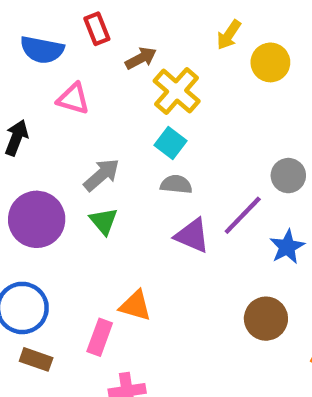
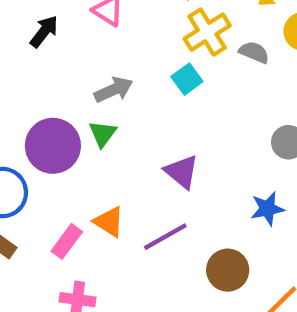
gray semicircle: (176, 184) -> (254, 52), moved
purple line: (243, 215) -> (165, 237), moved
purple circle: (37, 219) -> (53, 146), moved

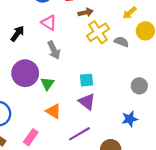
cyan square: (187, 79) -> (86, 80), moved, turned 32
gray arrow: (114, 90) -> (54, 50), moved, turned 90
purple circle: (53, 146) -> (25, 73), moved
orange triangle: (109, 222) -> (53, 111), moved

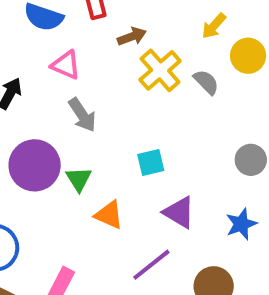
gray semicircle: (121, 42) -> (206, 82), turned 32
purple triangle: (87, 102) -> (179, 212), moved
orange triangle: (53, 111) -> (109, 215), moved

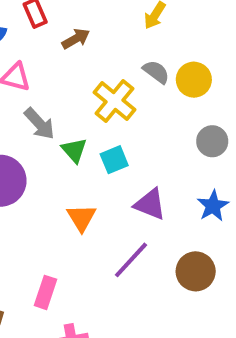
yellow circle: (248, 56) -> (194, 80), moved
yellow cross: (160, 70) -> (115, 101), moved
green triangle: (79, 179) -> (74, 150), moved
orange triangle: (109, 215) -> (81, 218), turned 44

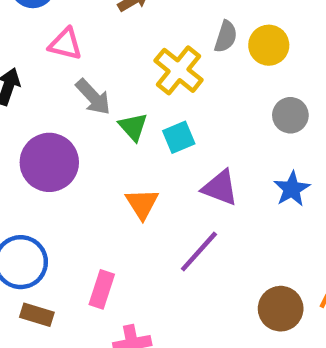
gray semicircle: (156, 72) -> (226, 37), turned 72
brown circle: (196, 271) -> (281, 309), moved

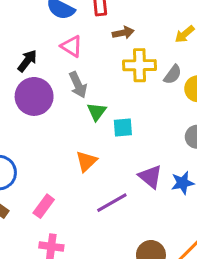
yellow cross: (179, 70) -> (139, 65), moved, turned 32
purple circle: (49, 162) -> (34, 96), moved
purple triangle: (220, 188) -> (150, 177), moved

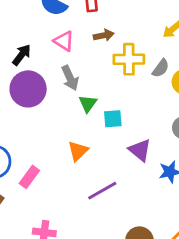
brown arrow: (123, 33) -> (104, 35), moved
purple triangle: (150, 177) -> (140, 150), moved
pink rectangle: (44, 206) -> (29, 177), moved

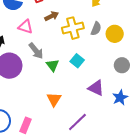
cyan square: (113, 119) -> (77, 61), moved, turned -32

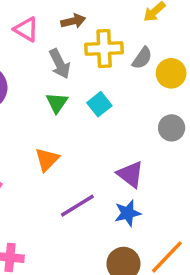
gray arrow: (36, 51) -> (60, 64), moved
purple triangle: (96, 88) -> (130, 174), moved
blue star: (120, 98) -> (128, 213), moved

